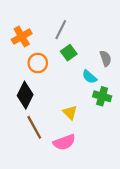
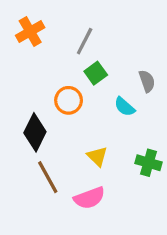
orange cross: (22, 37) -> (30, 32), moved
orange circle: (38, 63) -> (69, 100), moved
green cross: (102, 96) -> (149, 163), moved

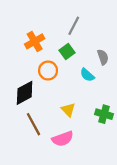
orange cross: (30, 32) -> (35, 41), moved
gray line: (85, 41) -> (74, 26), moved
black diamond: (35, 132) -> (25, 93), turned 35

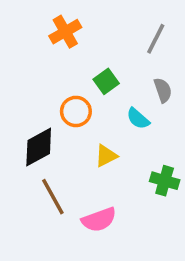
gray line: (74, 26) -> (156, 39), moved
orange cross: (35, 41) -> (65, 32), moved
yellow triangle: (68, 110) -> (106, 156), moved, turned 48

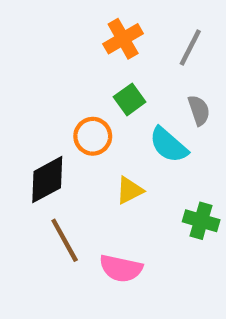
orange cross: (65, 32) -> (123, 39), moved
cyan semicircle: (138, 119) -> (169, 145), size x1.4
pink semicircle: (99, 220) -> (121, 268), turned 32

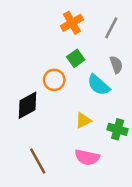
yellow triangle: (130, 190) -> (83, 120), moved
brown line: (65, 240) -> (38, 161), moved
pink semicircle: (121, 268) -> (87, 157), moved

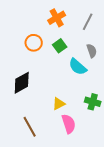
orange circle: (54, 80) -> (34, 43), moved
yellow triangle: (83, 120) -> (59, 104), moved
pink semicircle: (87, 157) -> (69, 124), turned -120

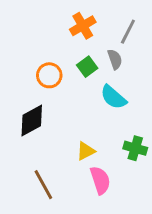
orange circle: (34, 43) -> (49, 75), moved
gray semicircle: (92, 51) -> (115, 59), moved

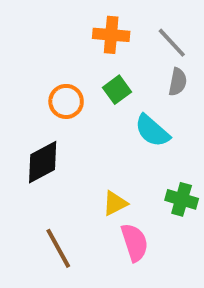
orange cross: (83, 26) -> (111, 35), turned 35
gray line: (128, 32) -> (172, 43), turned -70
gray semicircle: (115, 59) -> (178, 82), moved, turned 30

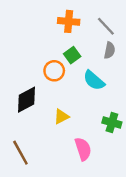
orange circle: (66, 101) -> (54, 71), moved
yellow triangle: (115, 203) -> (61, 117), moved
brown line: (58, 248) -> (20, 153), moved

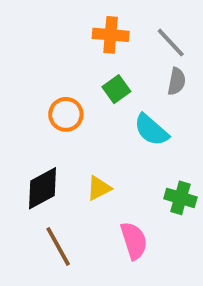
orange circle: (54, 71) -> (66, 114), moved
black diamond: (26, 100) -> (43, 188), moved
brown line: (20, 153) -> (58, 246), moved

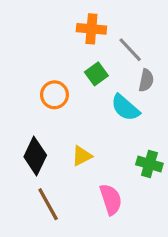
gray line: (171, 43) -> (130, 50), moved
gray semicircle: (177, 81) -> (146, 80), moved
black diamond: (43, 188) -> (35, 156), turned -36

